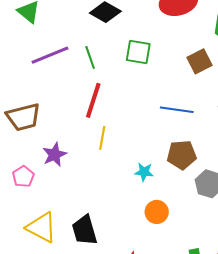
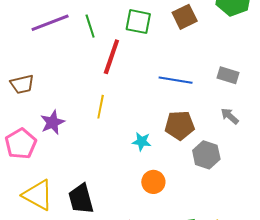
brown square: (200, 61) -> (185, 17), moved
red line: (93, 100) -> (111, 57), moved
brown trapezoid: (23, 117) -> (22, 84), size x0.7
pink pentagon: (23, 177) -> (21, 144), size x1.4

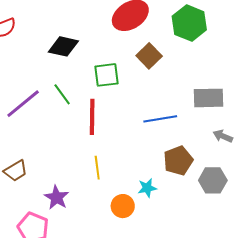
gray rectangle: (228, 75) -> (209, 98), size x1.4
orange circle: (153, 182) -> (123, 206), moved

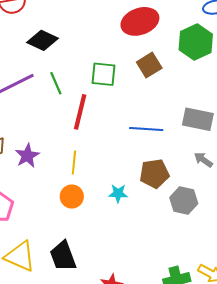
black diamond: (63, 46) -> (43, 40), moved
purple star: (56, 198) -> (27, 156), moved
orange circle: (123, 206) -> (72, 197), moved

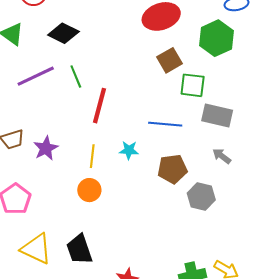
green square: (104, 74) -> (193, 85), moved
cyan star: (118, 193) -> (129, 150), moved

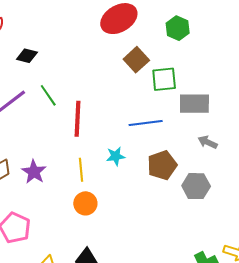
black diamond: (63, 33) -> (27, 56), size x0.7
green hexagon: (217, 38) -> (178, 28), size x0.7

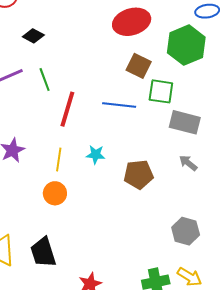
green hexagon: (178, 28) -> (186, 45), size x1.6
brown square: (136, 60) -> (139, 66), turned -35
blue line: (146, 123) -> (119, 105), moved
gray hexagon: (196, 186) -> (186, 231), moved

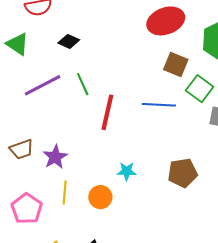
green square: (161, 91) -> (200, 89), turned 32
cyan star: (96, 155) -> (127, 171), moved
yellow line: (59, 160) -> (65, 192), moved

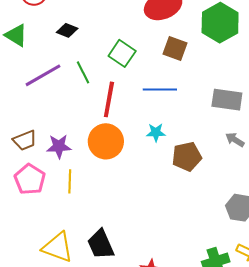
green square: (200, 89) -> (122, 53), moved
purple star: (55, 157) -> (59, 146), turned 30
cyan star: (127, 171) -> (156, 133), moved
orange circle: (100, 197) -> (106, 141), moved, size x1.5
pink pentagon: (27, 209) -> (30, 179), moved

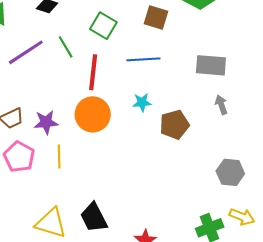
gray arrow: (235, 140) -> (221, 105), turned 42

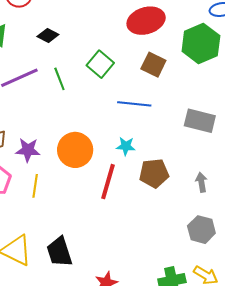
red line: (93, 72) -> (108, 182), moved
gray arrow: (221, 105) -> (201, 182), moved

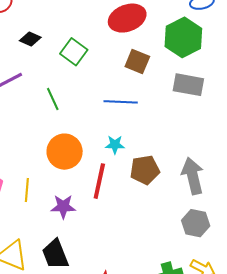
green square: (100, 64) -> (74, 52), moved
green line: (59, 79) -> (53, 99), moved
gray rectangle: (200, 121) -> (188, 85), moved
purple star: (28, 150) -> (63, 207), moved
gray arrow: (201, 182) -> (193, 176), size x1.8

